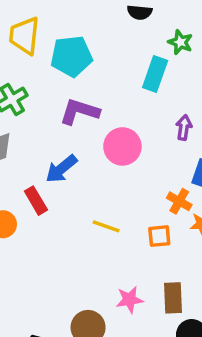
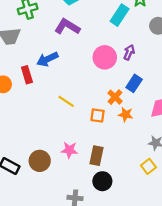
pink circle: (122, 146) -> (105, 57), moved

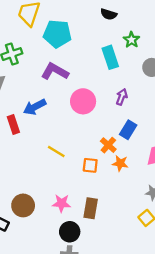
cyan rectangle: (120, 15) -> (110, 57), turned -50
pink circle: (105, 57) -> (83, 101), moved
brown circle: (40, 161) -> (23, 205), moved
black circle: (102, 181) -> (70, 232), moved

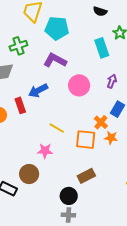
orange square: (90, 165) -> (86, 140), size x1.5
pink star: (61, 203) -> (45, 151), moved
brown rectangle: (91, 208) -> (86, 176), turned 54

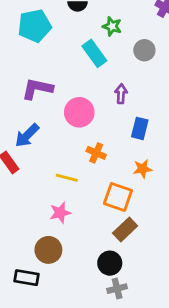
cyan pentagon: (57, 28) -> (35, 26), moved
orange cross: (101, 122) -> (96, 153), moved
orange square: (86, 140) -> (118, 197), moved, turned 30

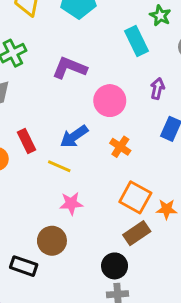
blue arrow: (27, 135) -> (74, 136), moved
orange star: (143, 169) -> (167, 209), moved
yellow line: (67, 178) -> (59, 166), moved

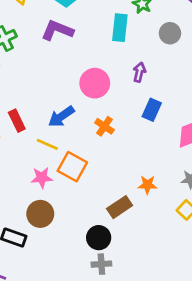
cyan rectangle: (136, 41) -> (120, 28), turned 32
purple L-shape: (70, 68) -> (57, 30), moved
orange square: (135, 197) -> (72, 167), moved
pink star: (71, 203) -> (42, 178), moved

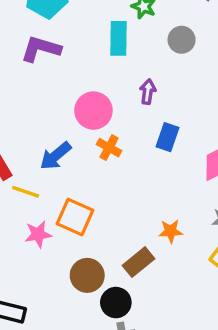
orange cross: (104, 126) -> (109, 148), moved
yellow line: (47, 144) -> (26, 192), moved
brown circle: (40, 214) -> (87, 275), moved

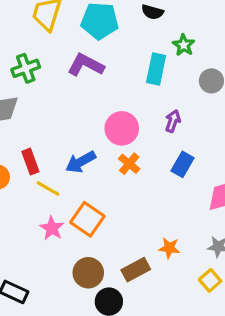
pink star: (38, 234) -> (52, 228), turned 30

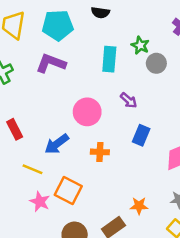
green star: (184, 45) -> (140, 45), moved
purple arrow: (173, 121) -> (129, 100), turned 120
red rectangle: (30, 162) -> (15, 129), moved
orange cross: (129, 164) -> (100, 152), moved, turned -30

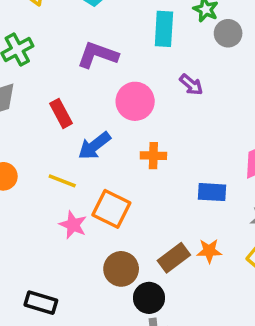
purple L-shape: (51, 63) -> (98, 55), moved
red rectangle: (15, 129) -> (61, 113), moved
blue rectangle: (141, 135) -> (212, 192), moved, turned 72
orange star: (139, 206) -> (209, 251), moved

